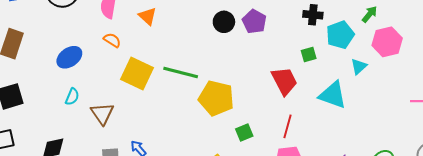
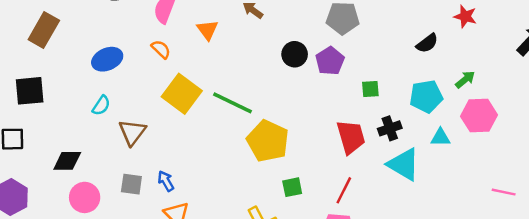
black cross: (313, 15) -> (390, 128), moved, turned -36
green square: (309, 54) -> (370, 89), moved
cyan triangle: (359, 66) -> (440, 137), turned 30

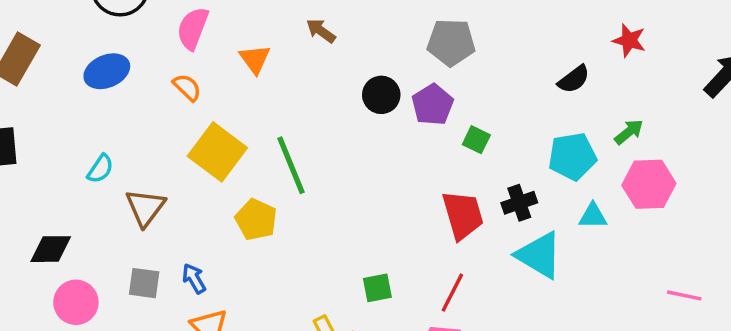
blue ellipse: (107, 59) -> (107, 71), moved
green square: (370, 89) -> (476, 140), moved, turned 30
green line: (233, 103) -> (291, 165), turned 42
yellow pentagon: (268, 141) -> (256, 220), moved, size x0.7

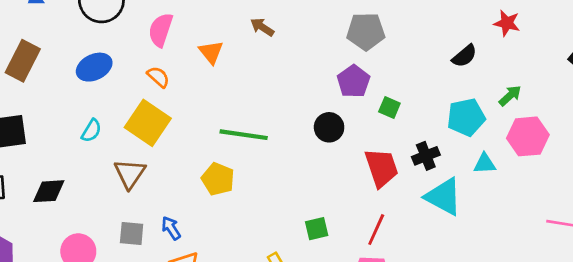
black circle: (381, 95) -> (329, 127), moved
yellow square: (217, 152) -> (148, 123), moved
green line: (291, 165) -> (244, 135), turned -57
cyan semicircle: (100, 169) -> (91, 131), moved
black diamond: (51, 249) -> (49, 191), moved

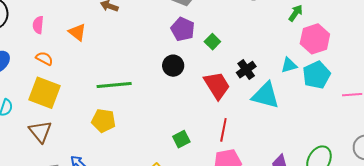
pink semicircle: (161, 30) -> (38, 25), size x0.7
green square: (389, 108) -> (212, 42), turned 35
cyan pentagon: (466, 117) -> (316, 75), moved

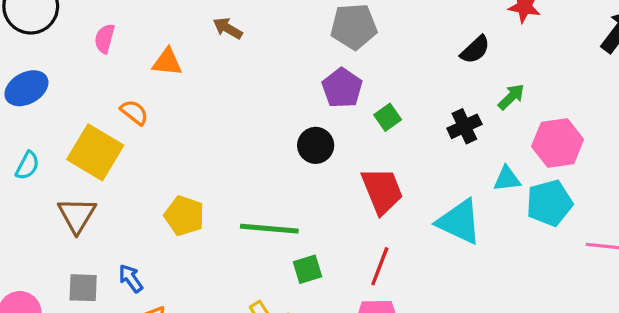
green arrow: (296, 13) -> (511, 97), moved
orange triangle: (77, 32) -> (167, 62), turned -42
orange semicircle: (44, 58) -> (134, 112), moved
black cross: (246, 70) -> (464, 126), moved
green line: (114, 85) -> (269, 229), moved

